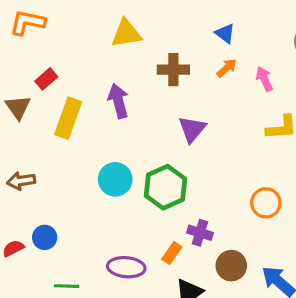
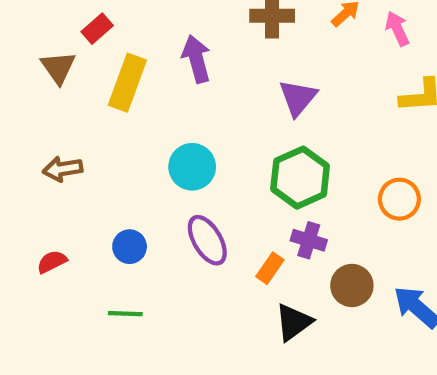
green hexagon: (165, 187) -> (300, 178), moved
blue circle: (45, 237) -> (130, 247), moved
purple ellipse: (126, 267) -> (207, 240), moved, turned 54

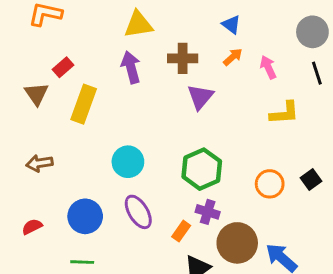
purple arrow: (196, 59) -> (131, 67), moved
purple triangle: (298, 98) -> (200, 97), moved
blue circle: (130, 247) -> (85, 216), size x1.5
brown circle: (352, 286) -> (237, 243), size x1.4

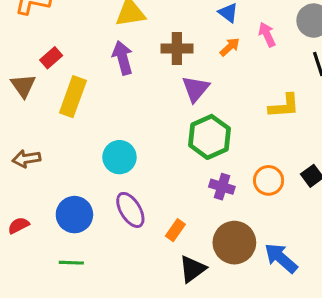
pink arrow: (268, 67) -> (267, 34), moved
green hexagon: (202, 169) -> (210, 137), moved
purple cross: (208, 212) -> (222, 187), moved

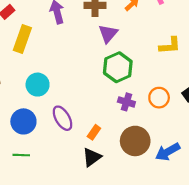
cyan circle: (119, 157) -> (38, 85), moved
blue arrow: (281, 258) -> (168, 152), turned -70
black triangle: (192, 269) -> (92, 157), moved

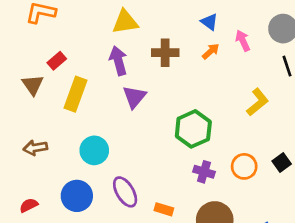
purple triangle: (108, 34) -> (134, 97), moved
yellow L-shape: (170, 46) -> (258, 102), turned -35
orange rectangle: (94, 132) -> (164, 209), turned 72

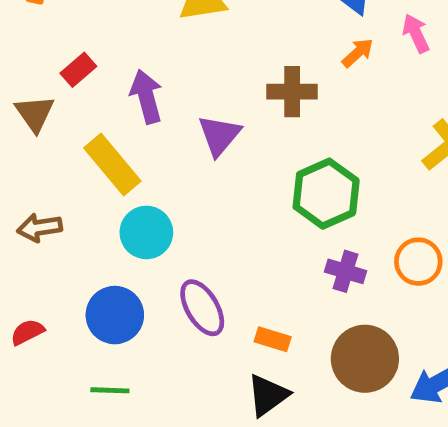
brown cross: (165, 53) -> (292, 92), moved
purple arrow: (118, 61) -> (146, 96), moved
yellow rectangle: (76, 94) -> (112, 164), moved, turned -60

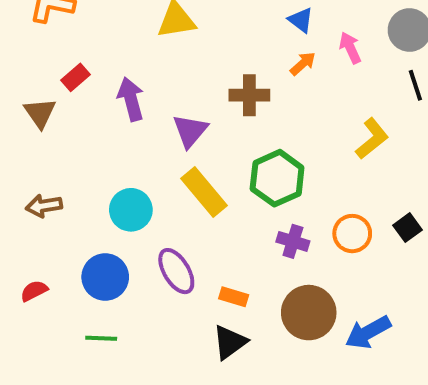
yellow rectangle: (112, 164) -> (204, 192), moved

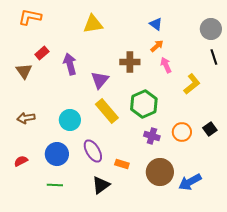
pink arrow: (350, 48) -> (166, 65), moved
black triangle: (230, 342) -> (101, 185), moved

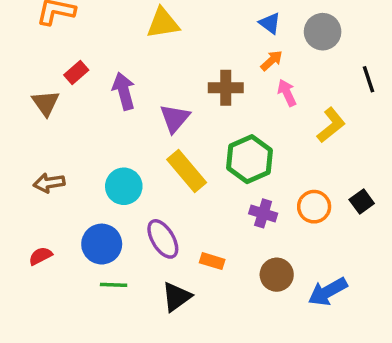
gray circle: (211, 29) -> (323, 32), moved
brown circle: (160, 172) -> (277, 275), size x0.7
green line: (55, 185) -> (114, 285), moved

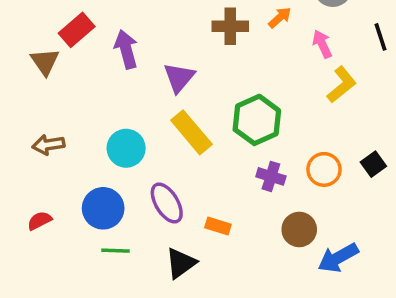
red rectangle: (76, 72) -> (77, 30), size x1.4
brown cross: (226, 88) -> (230, 26), moved
pink arrow: (287, 93) -> (322, 44), moved
brown circle: (277, 275) -> (299, 229), moved

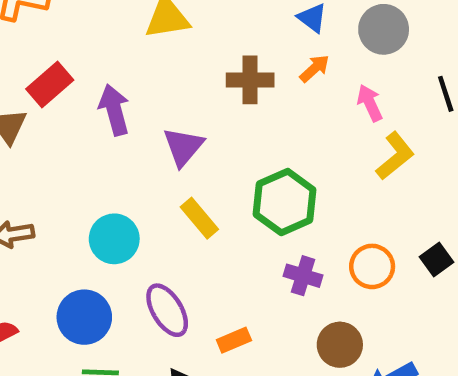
yellow rectangle: (191, 132) -> (199, 218), size x0.7
orange rectangle: (218, 226) -> (234, 340), turned -40

